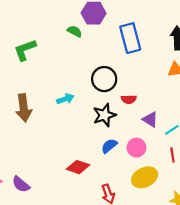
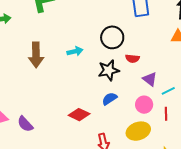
pink circle: (137, 148) -> (144, 105), moved

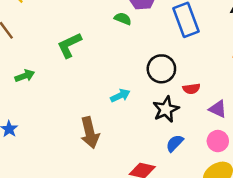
brown arrow: (36, 55) -> (90, 133), moved

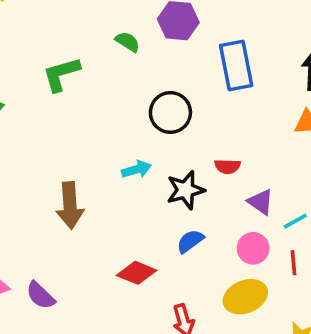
green semicircle: (123, 19) -> (127, 42), moved
black circle: (161, 69) -> (170, 112), moved
cyan arrow: (120, 96) -> (137, 169), moved

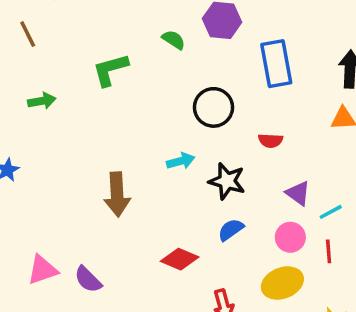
red semicircle: (227, 166) -> (271, 141), moved
black star: (186, 190) -> (227, 181), turned 30

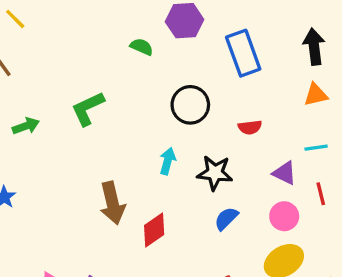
green L-shape: (110, 70) -> (88, 109), moved
cyan arrow: (181, 161) -> (168, 161), turned -50
cyan line: (331, 212) -> (316, 148), moved, turned 30
red line: (329, 251) -> (321, 194), moved
red diamond: (180, 259) -> (154, 230), moved, turned -48

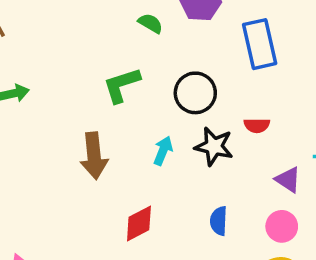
green L-shape: (88, 109) -> (122, 85), moved
black star: (215, 173) -> (214, 146), moved
brown arrow: (112, 203) -> (94, 156), moved
blue semicircle: (226, 219) -> (219, 221), turned -50

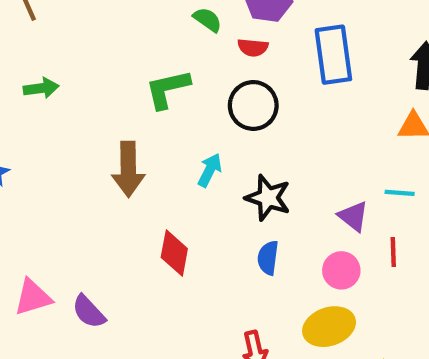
red semicircle: (257, 125) -> (253, 47), moved
black star: (214, 146) -> (268, 198), moved
red diamond: (139, 224) -> (174, 253), turned -57

